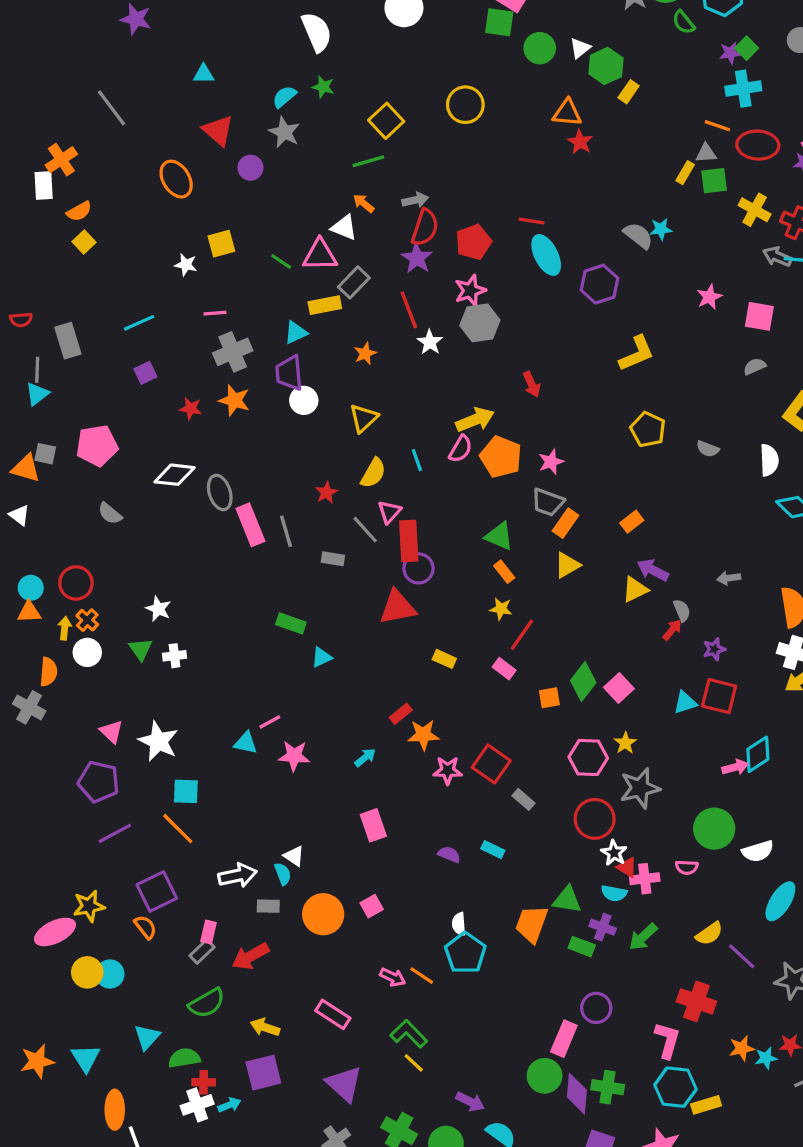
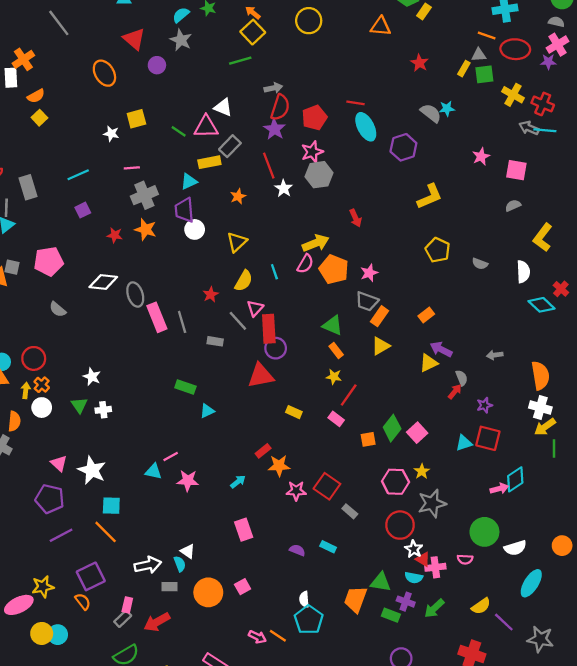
red star: (580, 142) -> (419, 63), moved
orange arrow: (364, 203) -> (253, 13), moved

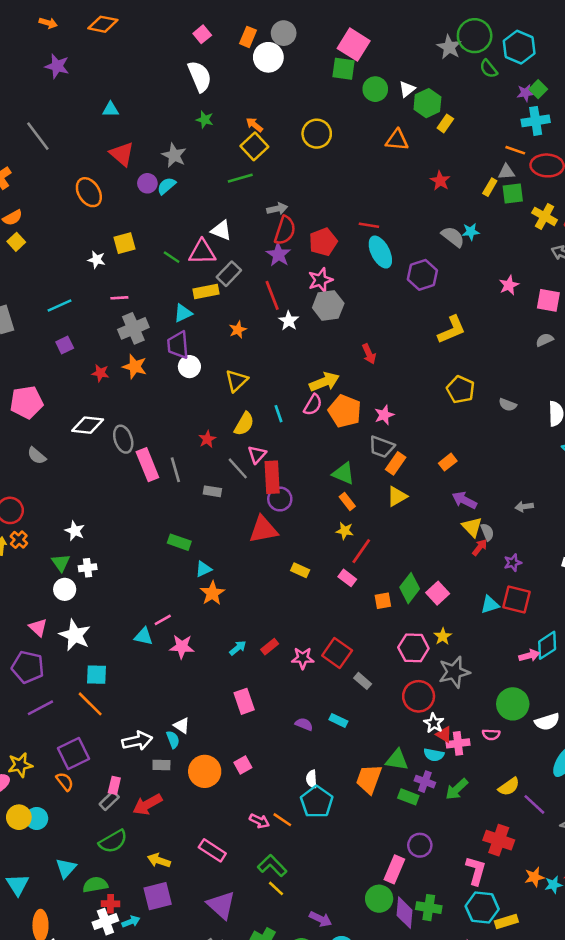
cyan semicircle: (181, 15) -> (167, 186), moved
yellow triangle: (429, 363) -> (472, 527), moved, turned -48
white circle: (42, 408) -> (65, 589), moved
red rectangle: (263, 451) -> (270, 647), moved
orange star: (279, 466) -> (212, 593), moved, turned -30

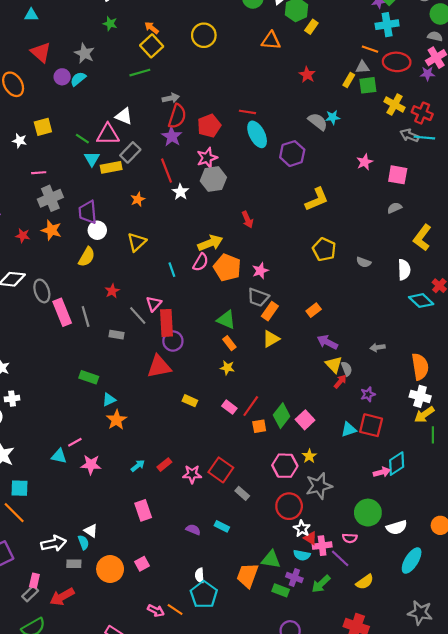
cyan triangle: (183, 313) -> (92, 159), moved, turned -35
yellow semicircle: (244, 424) -> (87, 257), moved
red line: (361, 551) -> (251, 406), moved
purple line: (534, 804) -> (340, 558), moved

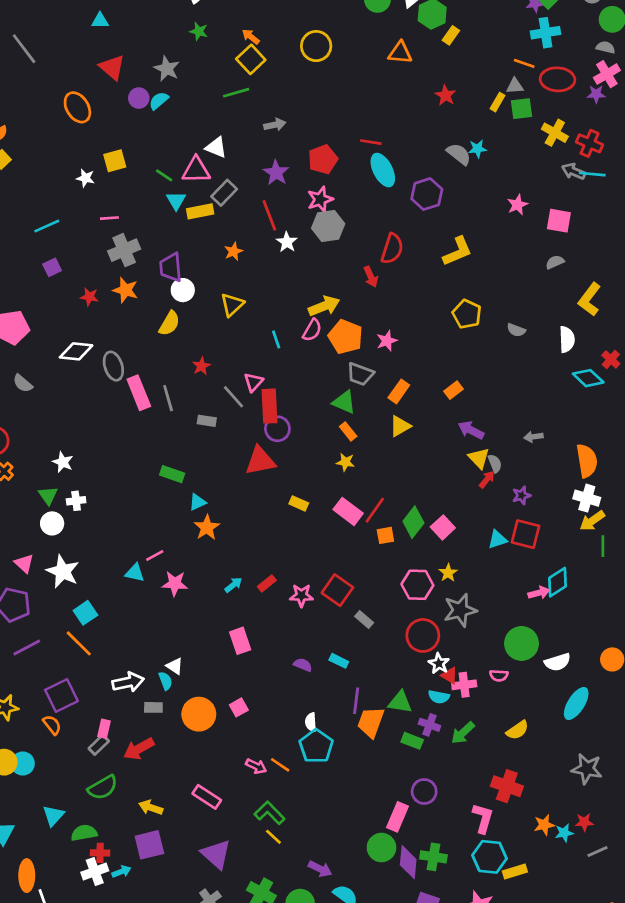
red semicircle: (177, 116) -> (392, 249), moved
gray trapezoid: (258, 297) -> (360, 374), moved
pink rectangle: (229, 407) -> (348, 511), size x1.5
cyan square: (19, 488) -> (85, 613), turned -36
purple line: (340, 558) -> (356, 701), moved, turned 54

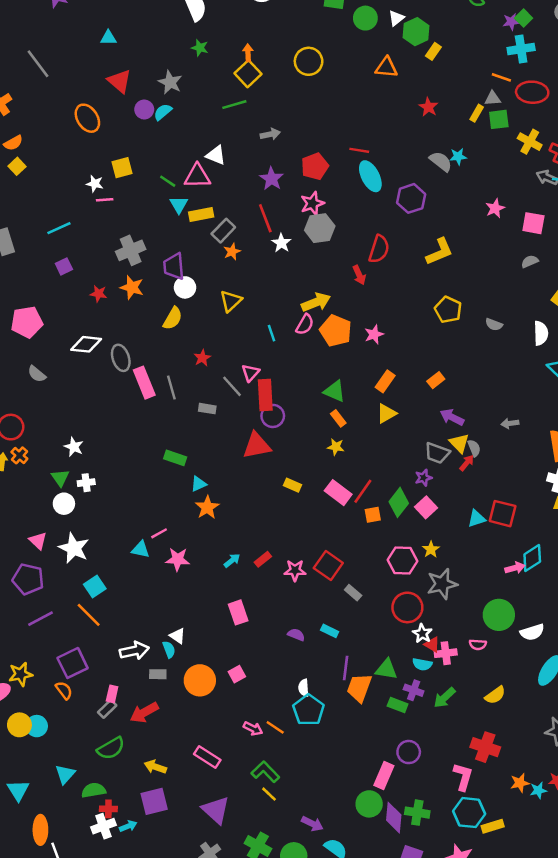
orange arrow: (251, 37) -> (248, 53), turned 49
gray rectangle: (224, 193) -> (223, 231), moved
pink line: (109, 218) -> (105, 200), moved
gray trapezoid: (360, 374) -> (437, 453), moved
purple star: (522, 495) -> (423, 478), moved

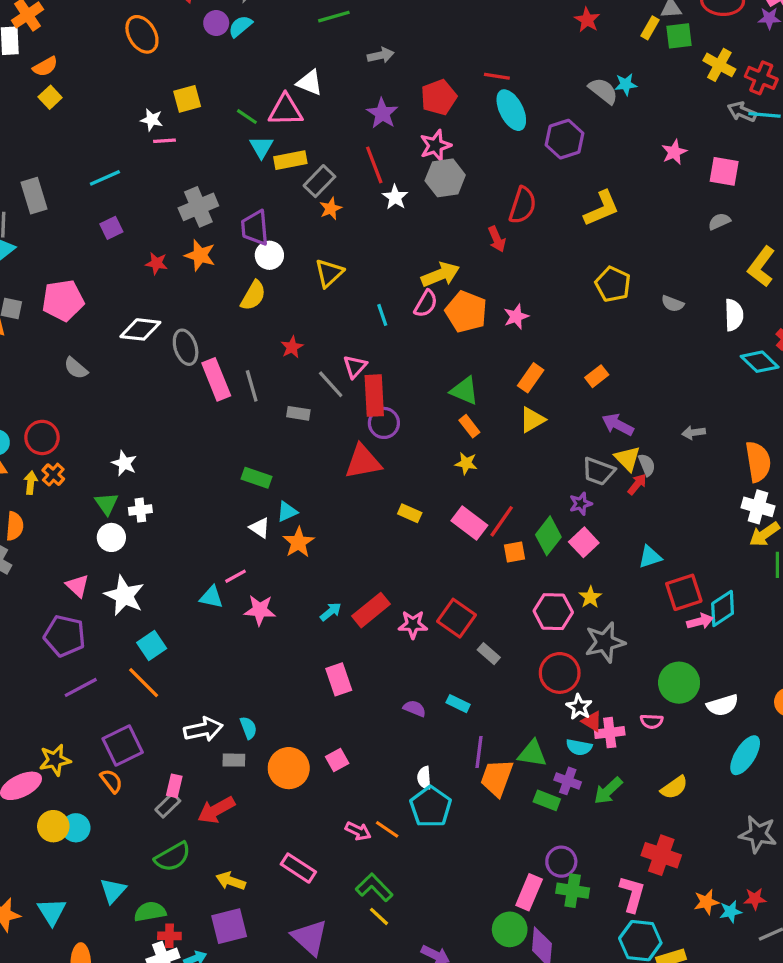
red square: (503, 514) -> (684, 592), moved, turned -32
red rectangle: (263, 559) -> (371, 610), size x1.6
white triangle: (178, 636) -> (260, 528), moved
green cross: (417, 813) -> (573, 891), moved

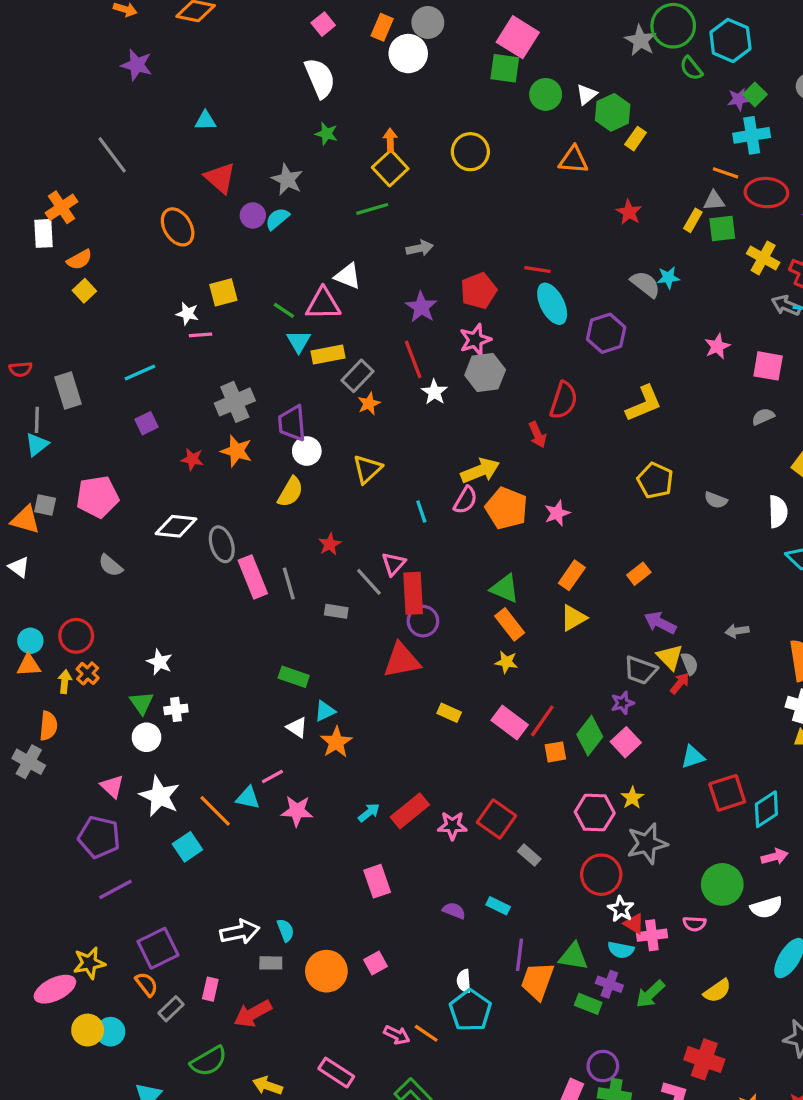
orange rectangle: (469, 426) -> (510, 624), size x1.4
pink arrow: (700, 621) -> (775, 857), moved
orange line: (144, 683) -> (215, 811), moved
gray rectangle: (168, 805) -> (171, 1009), moved

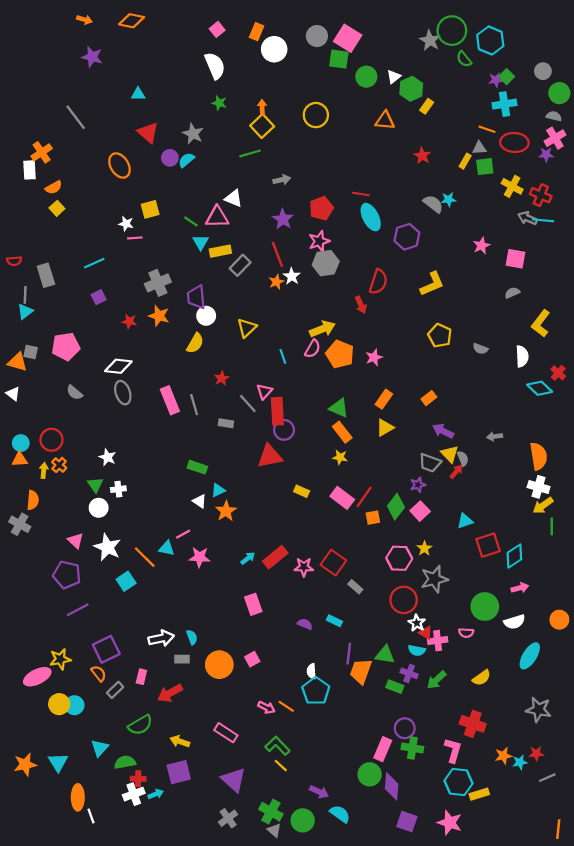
gray circle: (428, 22) -> (317, 36), moved
orange star: (369, 404) -> (276, 282), moved
gray ellipse: (222, 544) -> (123, 393), moved

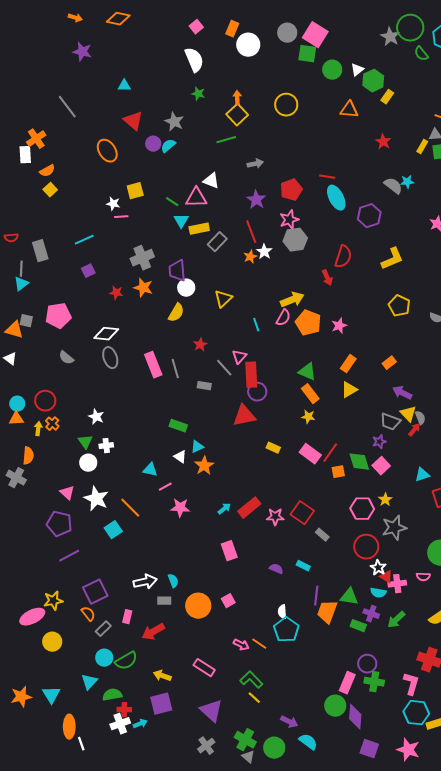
green diamond: (396, 507) -> (359, 462), turned -55
cyan triangle: (167, 548) -> (150, 470), moved
cyan circle: (75, 705) -> (104, 658), moved

